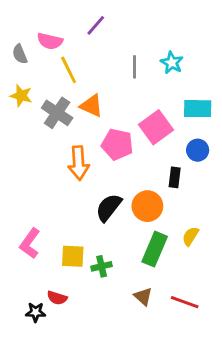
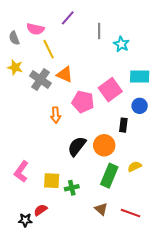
gray line: (135, 67) -> (99, 31), moved
orange arrow: (79, 163) -> (56, 115), size x0.7
yellow semicircle: (190, 236) -> (135, 167), turned 32
red semicircle: (57, 298) -> (40, 210), turned 128

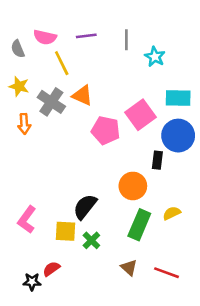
purple line: (68, 18) -> (86, 36), moved, turned 42
blue circle: (140, 106) -> (178, 136), size x1.6
orange arrow: (56, 115) -> (24, 124), moved
black semicircle: (77, 146) -> (85, 207), moved
green cross: (72, 188) -> (91, 240), turned -32

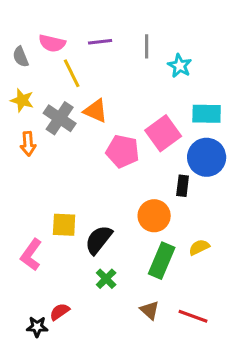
yellow square: (66, 231) -> (64, 225), moved

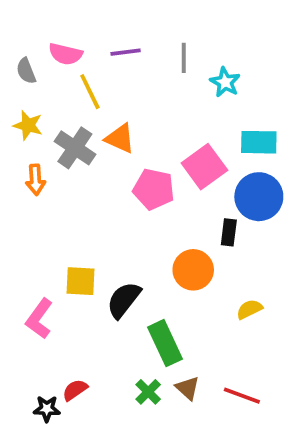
green rectangle: (162, 261) -> (165, 343), moved, turned -48
green cross: (106, 279) -> (148, 392), moved

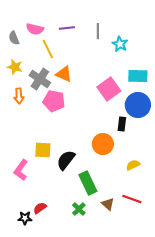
pink pentagon: (154, 189) -> (54, 101), moved
brown triangle: (188, 388) -> (108, 204), moved
red line: (242, 396) -> (132, 199), moved

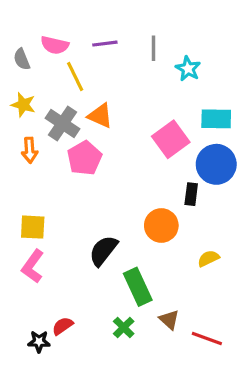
pink pentagon: (54, 101) -> (84, 158), turned 30
yellow square: (43, 150) -> (33, 227), moved
red line: (132, 199) -> (207, 338), moved

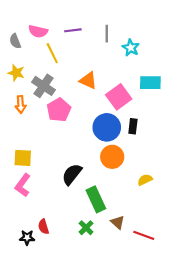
orange triangle: (100, 116) -> (88, 80), moved
blue circle: (216, 164) -> (107, 127), moved
black rectangle: (191, 194) -> (133, 126), moved
red semicircle: (63, 326) -> (43, 227), turned -72

